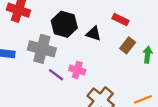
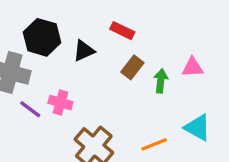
black triangle: (94, 34) -> (84, 51), turned -42

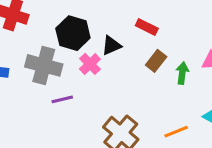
pink cross: (60, 103) -> (90, 64), moved, turned 30
purple line: (30, 109) -> (62, 99), turned -50

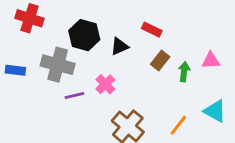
pink cross: (90, 64) -> (105, 84), moved
orange line: (176, 132) -> (178, 125), turned -30

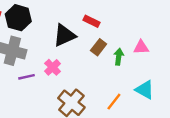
black hexagon: (84, 35) -> (18, 18), moved
black triangle: (119, 46) -> (64, 35), size x1.5

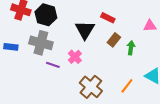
black triangle: (64, 35) -> (85, 30), turned -35
pink triangle: (141, 47) -> (150, 26), moved
purple line: (27, 77) -> (53, 65), turned 32

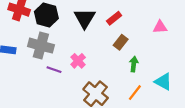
red rectangle: (108, 18) -> (114, 18), turned -64
black triangle: (85, 30) -> (85, 18), moved
green arrow: (131, 48) -> (134, 64), moved

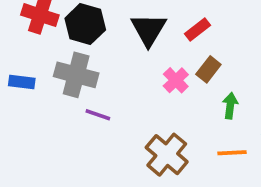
pink cross: (78, 61) -> (176, 80), moved
orange line: (135, 93) -> (232, 153), turned 49

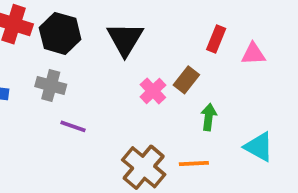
red rectangle: (198, 30) -> (216, 39), moved, turned -30
gray cross: (76, 75) -> (51, 85), size x0.7
orange line: (232, 153) -> (194, 163), moved

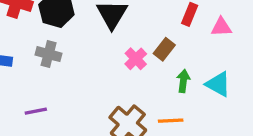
purple line: (73, 126) -> (36, 111), moved, turned -30
cyan triangle: (259, 147) -> (218, 84), moved

